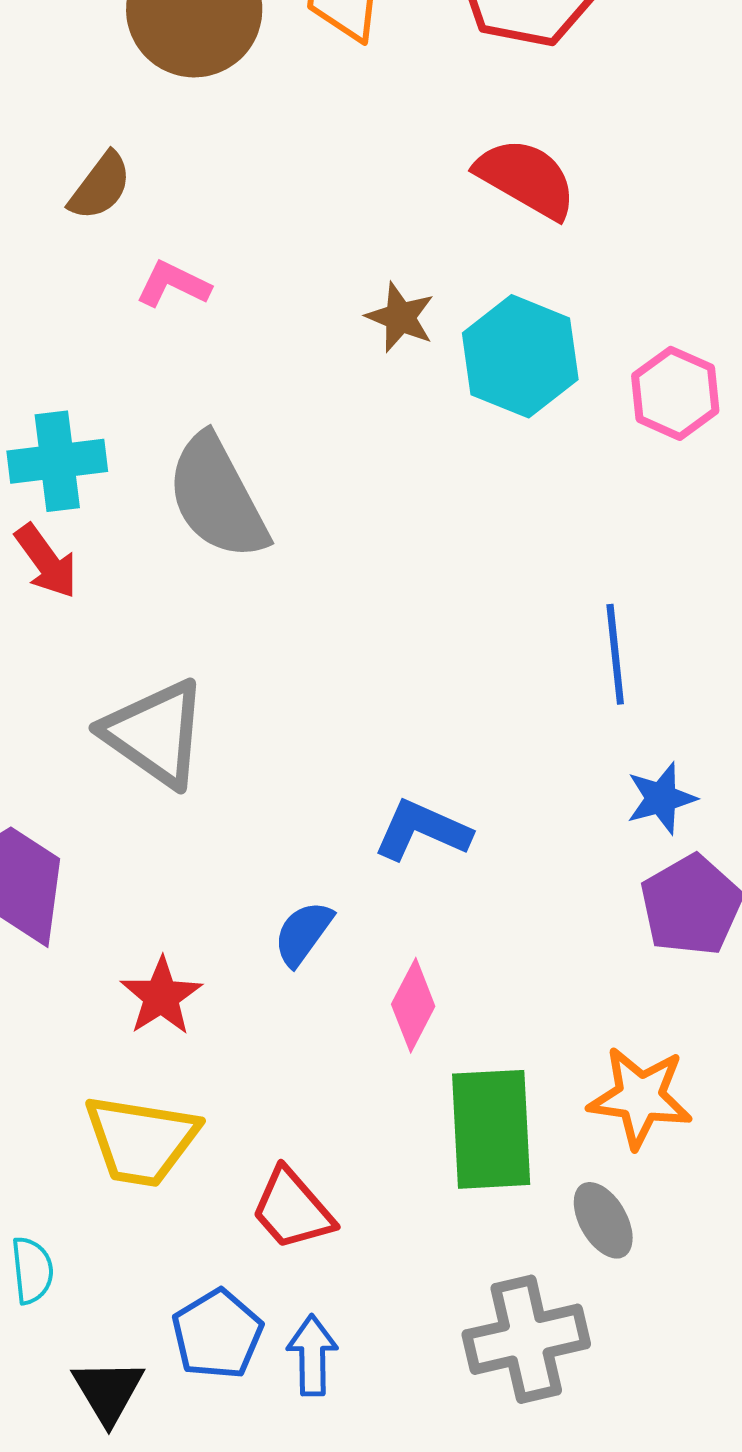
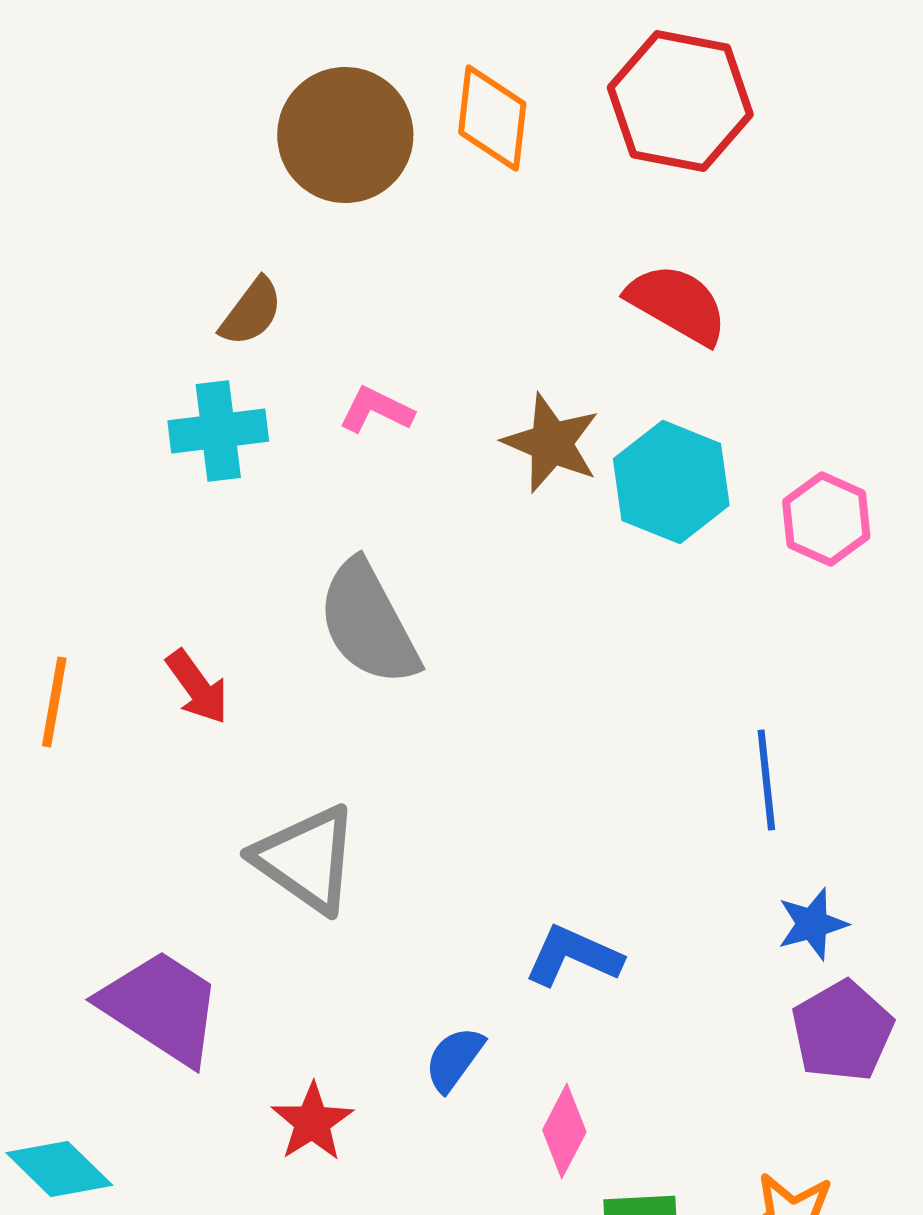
pink L-shape: (173, 284) -> (376, 410), moved
brown star: (400, 317) -> (551, 443), size x1.4
cyan cross: (57, 461) -> (218, 431), moved

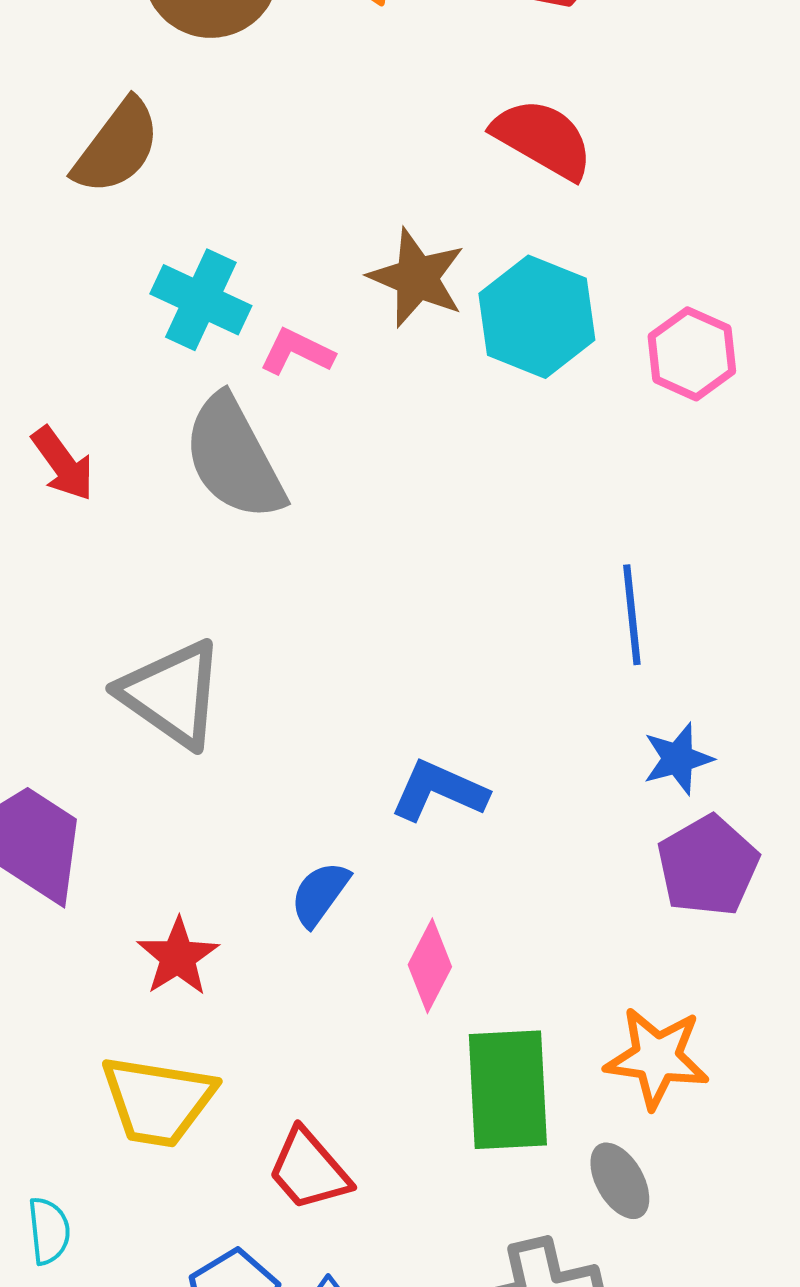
brown semicircle: (251, 312) -> (117, 147), size x1.4
pink L-shape: (376, 410) -> (297, 352), moved
cyan cross: (218, 431) -> (201, 300), moved, turned 32
red arrow: (197, 687) -> (63, 464), moved

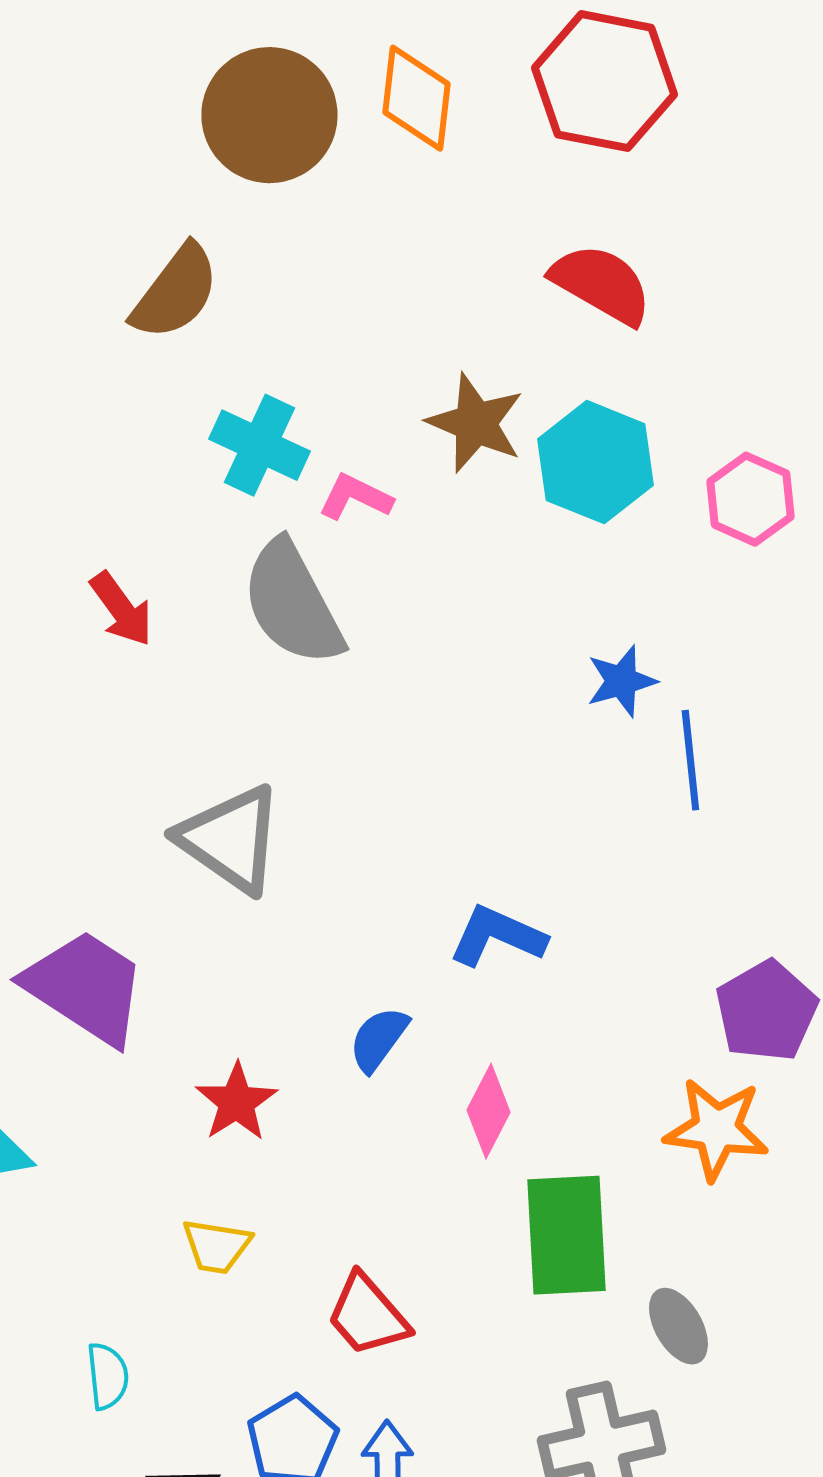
blue star: (678, 759) -> (621, 681), moved
orange star: (657, 1058) -> (716, 1129), moved
yellow trapezoid: (158, 1101) -> (216, 1246), size x0.6

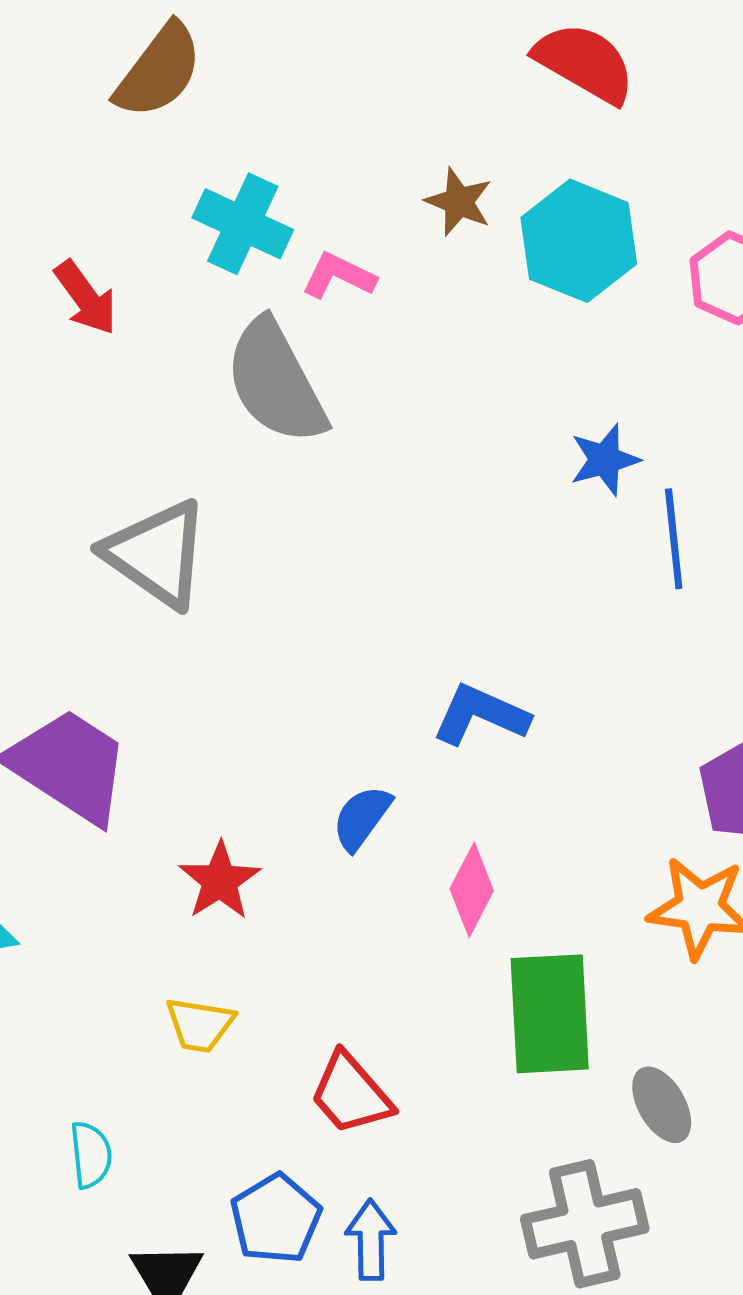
brown star: (475, 423) -> (459, 202), size x0.7
red arrow: (121, 609) -> (86, 298), moved
gray triangle: (230, 839) -> (157, 554), moved

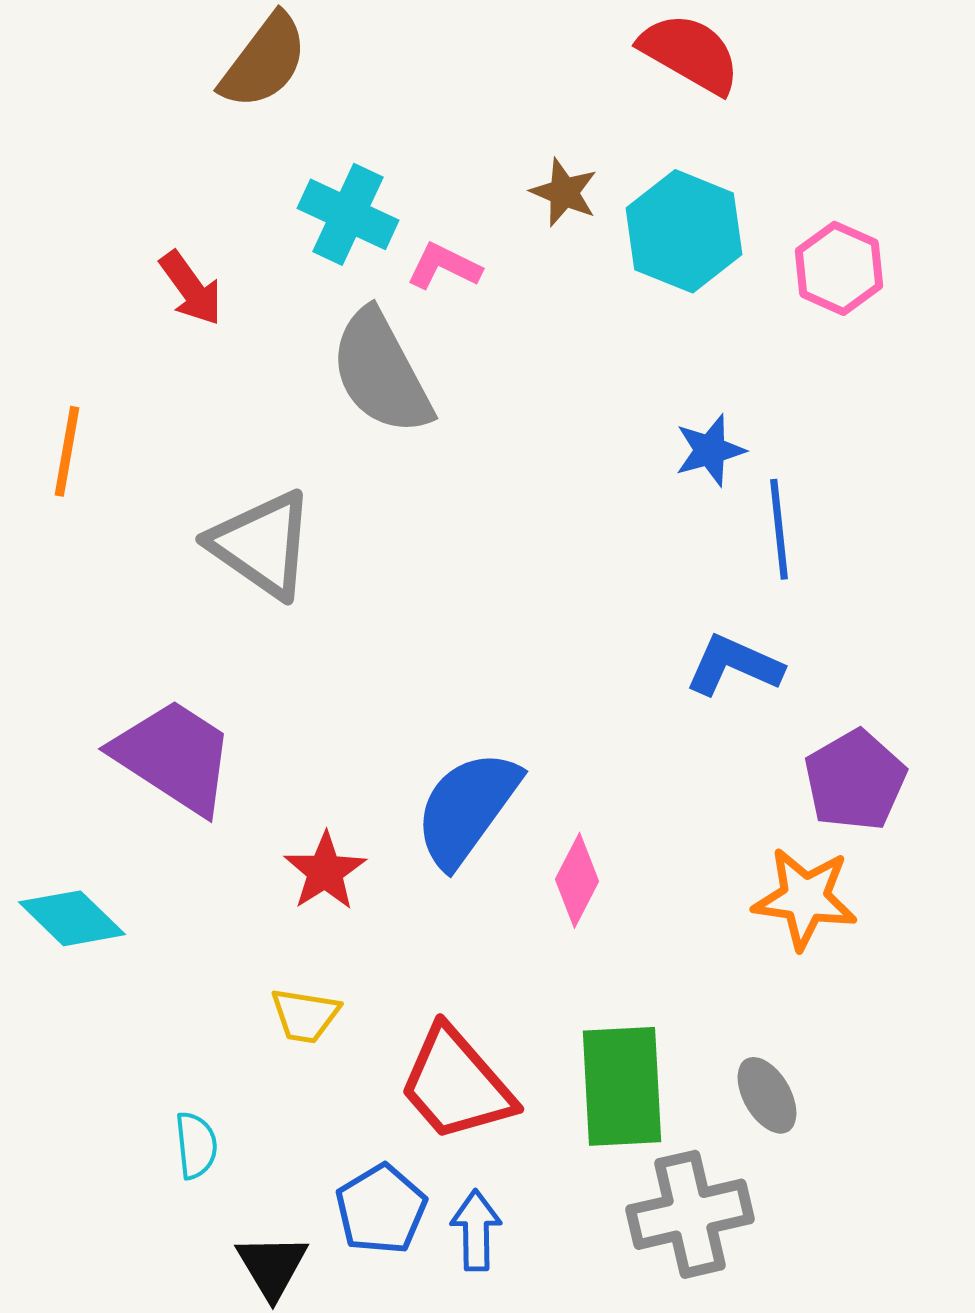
blue L-shape: (481, 715) -> (734, 665), moved
blue semicircle: (362, 818) -> (467, 808), size x1.8
green rectangle: (550, 1014) -> (622, 1086), moved
red trapezoid: (351, 1094) -> (456, 1084), size x1.4

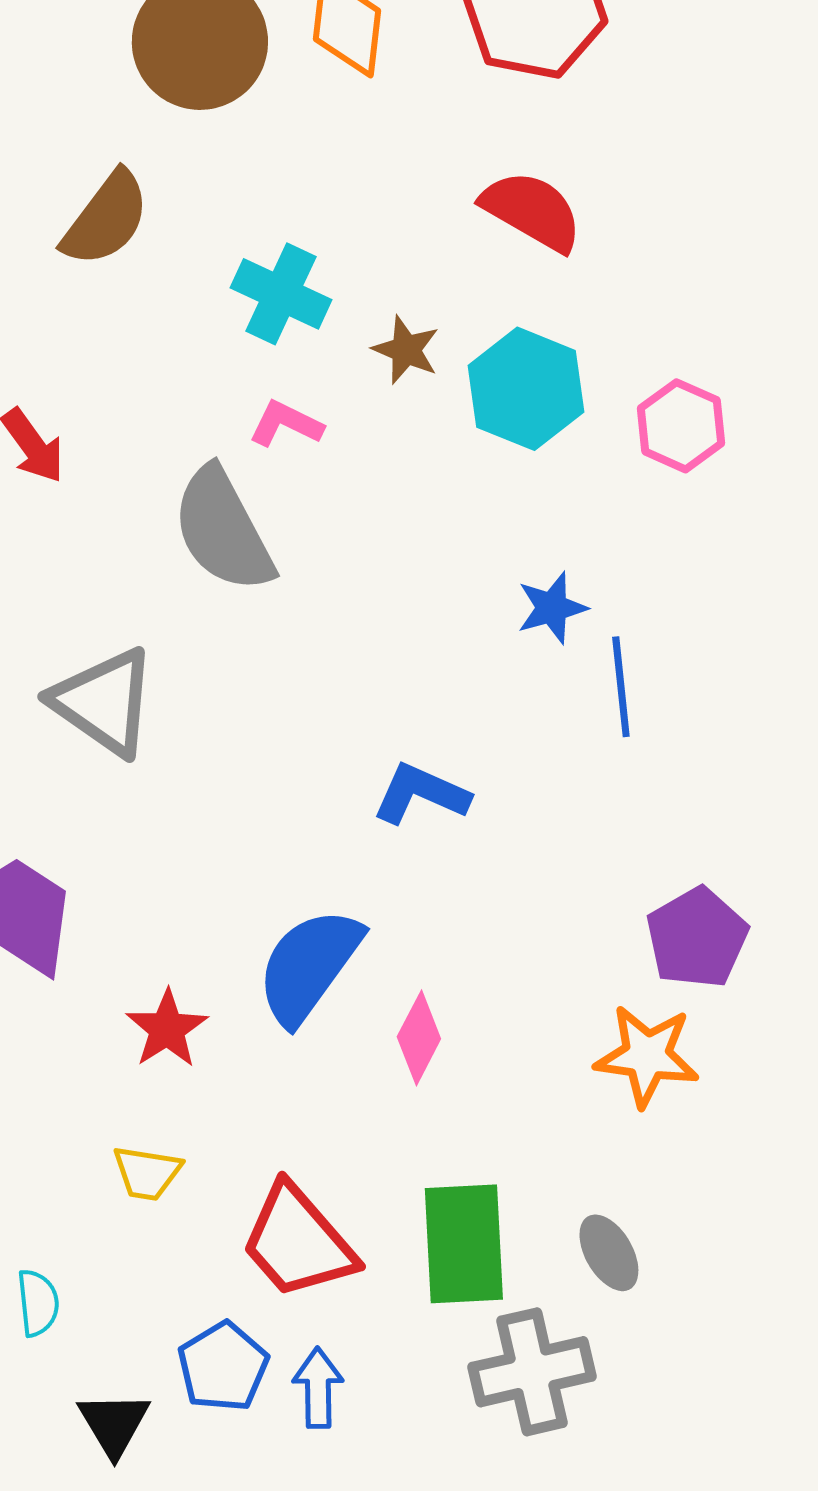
cyan cross: (348, 214) -> (281, 294), moved
blue L-shape: (734, 665) -> (421, 794), moved

